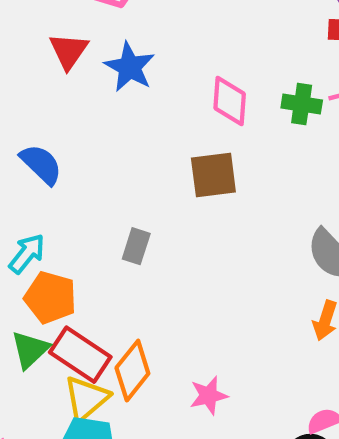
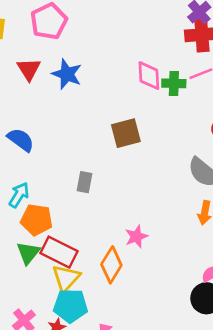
pink diamond: (230, 101) -> (149, 76), moved
orange diamond: (132, 371) -> (111, 265), moved
pink star: (209, 395) -> (136, 237), moved

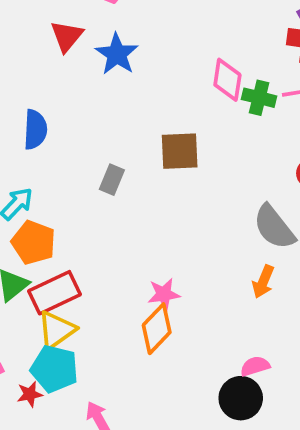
blue semicircle: (21, 140) -> (35, 130), turned 44
gray rectangle: (85, 182) -> (112, 180), moved
red rectangle: (59, 252) -> (55, 293), turned -64
orange diamond: (111, 265) -> (157, 329), moved

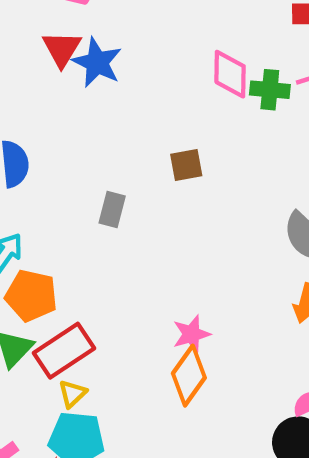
red triangle: (67, 36) -> (62, 49), moved
brown square: (180, 151) -> (186, 165), size x0.7
yellow triangle: (56, 330) -> (72, 394), size x0.6

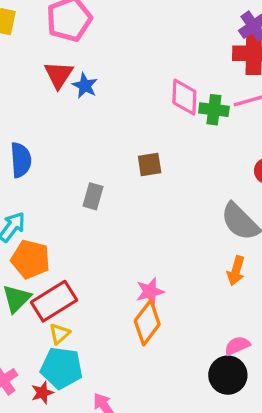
blue star: (97, 63) -> (85, 86), size x0.7

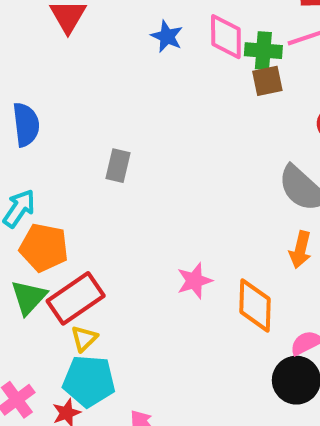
blue star: (85, 86) -> (167, 36), moved
brown square: (150, 164) -> (267, 81), moved
orange diamond: (147, 323) -> (255, 305), moved, turned -33

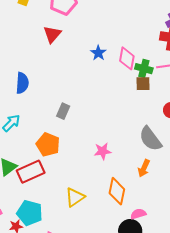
orange pentagon: (44, 248) -> (48, 145), moved
pink star: (194, 281) -> (103, 151), moved
yellow triangle: (84, 339) -> (75, 197), moved, size x1.5

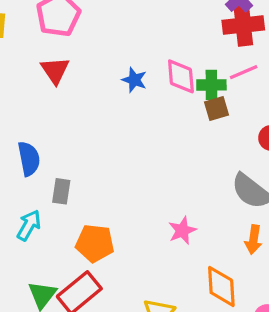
gray rectangle: (63, 111) -> (61, 191), moved

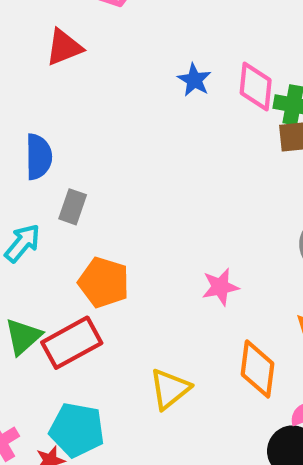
red triangle: (55, 70) -> (64, 47), moved, turned 32

